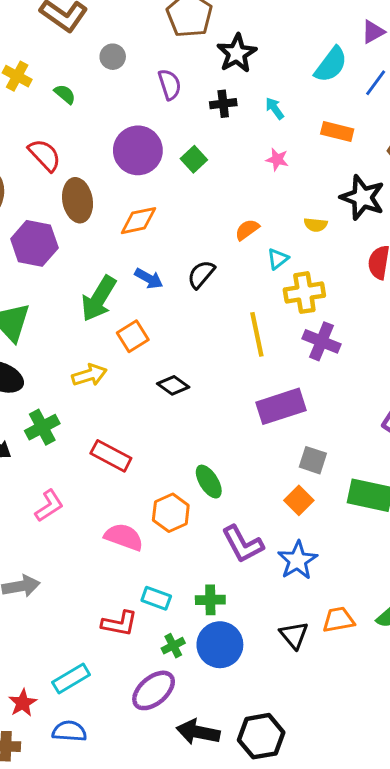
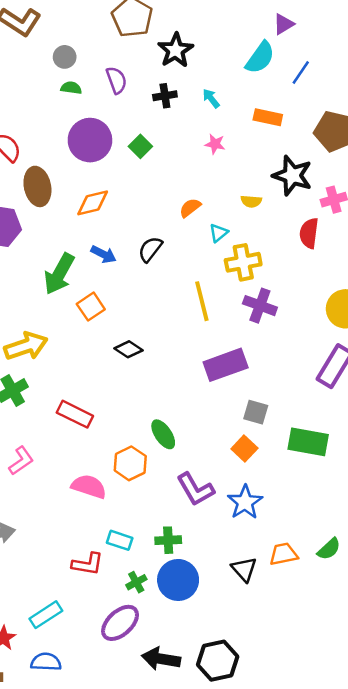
purple triangle: (373, 32) -> (284, 24), moved
green semicircle: (65, 94) -> (71, 88), moved, turned -30
yellow arrow: (89, 375) -> (26, 346), moved, size x1.4

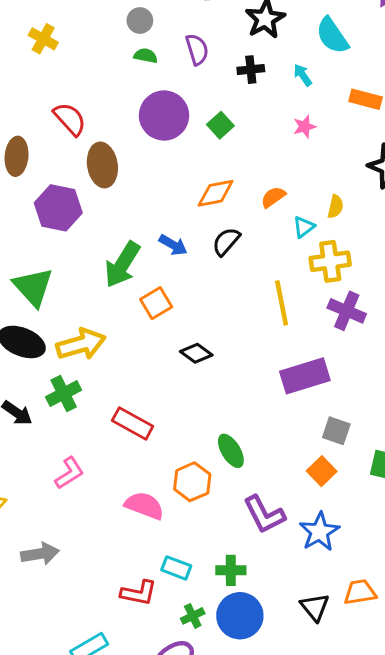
cyan semicircle: (260, 58) -> (332, 36), moved, turned 108
pink star: (215, 144) -> (305, 127), turned -30
yellow semicircle: (251, 201) -> (336, 207), moved, turned -84
orange diamond: (93, 203) -> (216, 193), moved

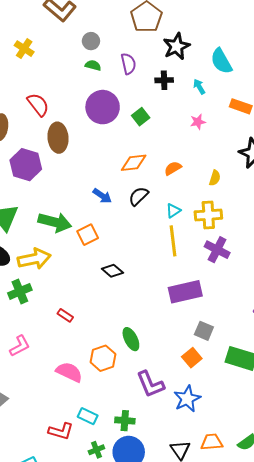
cyan triangle: (304, 227) -> (173, 211), moved
green arrow: (122, 265) -> (55, 222), moved, turned -112
red rectangle: (133, 423) -> (65, 315), size x0.6

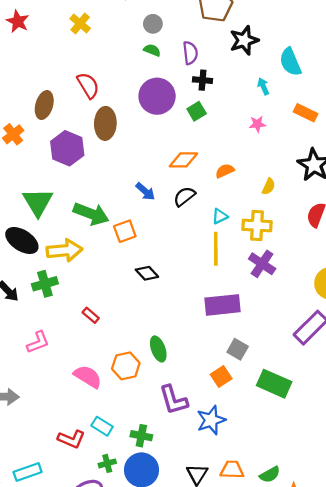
black cross: (164, 80) -> (203, 80), moved

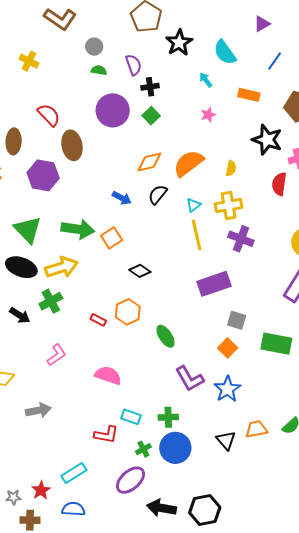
orange semicircle: (225, 171) -> (189, 163), size x1.8
orange hexagon: (126, 366) -> (128, 312), moved

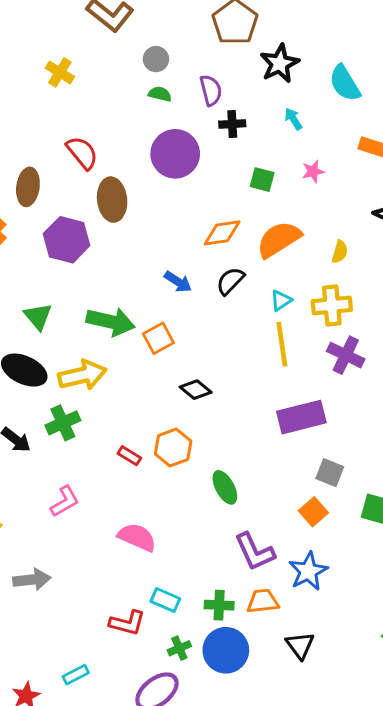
cyan arrow: (206, 80) -> (293, 119), moved
green square: (151, 116) -> (262, 180), moved, turned -36
green triangle: (28, 230) -> (38, 316), size x0.7
orange trapezoid: (256, 429) -> (263, 601), moved
cyan rectangle: (74, 473) -> (76, 675), size x0.7

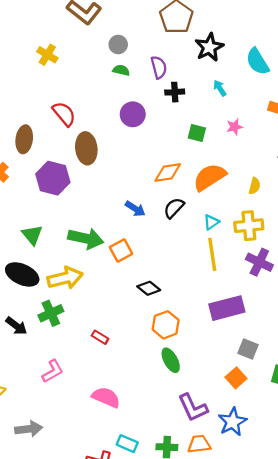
purple circle: (175, 154) -> (133, 114), size x0.7
orange hexagon: (173, 447) -> (166, 325), moved

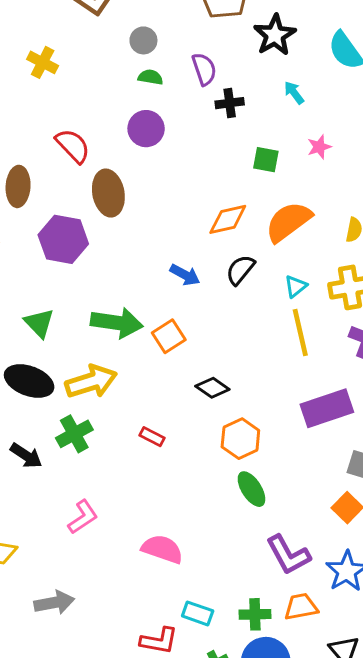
purple circle: (133, 114) -> (146, 129), moved
red rectangle: (100, 337) -> (152, 437), moved

